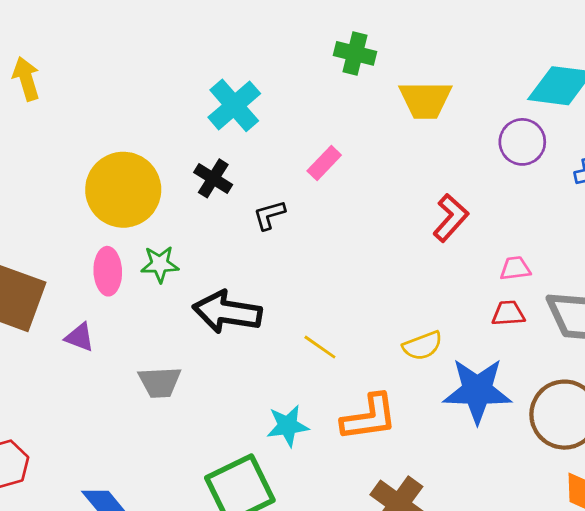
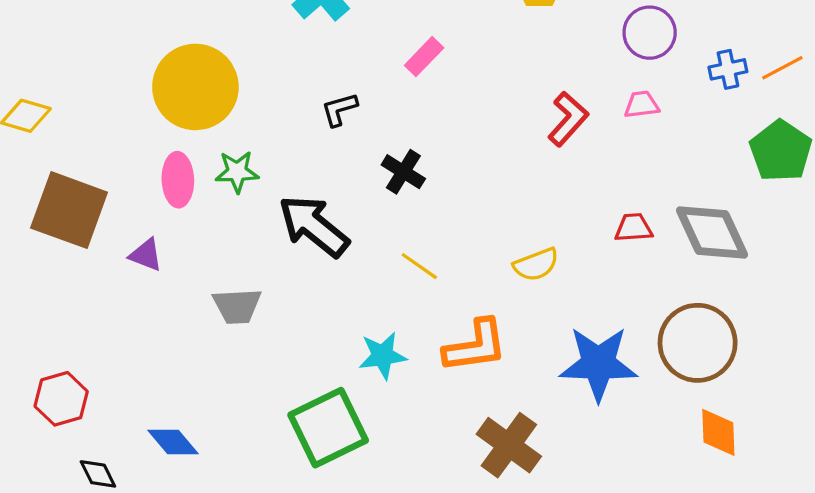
black cross: (213, 178) -> (403, 172), moved
black L-shape: (269, 215) -> (339, 109), moved
pink trapezoid: (515, 268) -> (642, 105), moved
black arrow: (227, 312) -> (314, 226), turned 30
blue star: (477, 391) -> (598, 364), moved

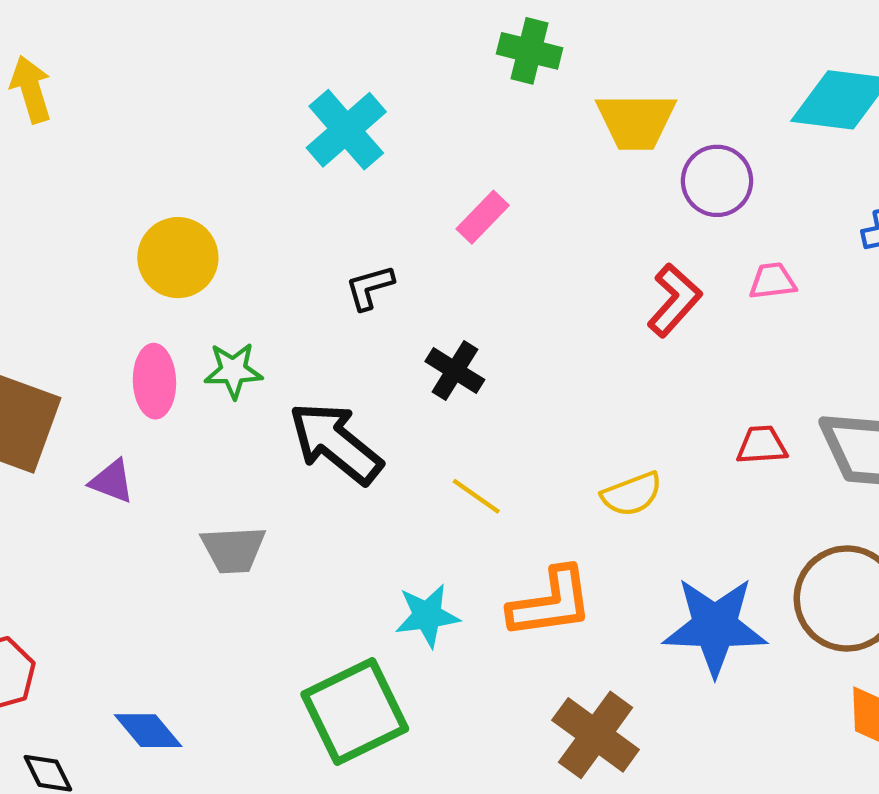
purple circle: (650, 33) -> (717, 181), moved
yellow circle: (195, 87) -> (178, 258), size x0.7

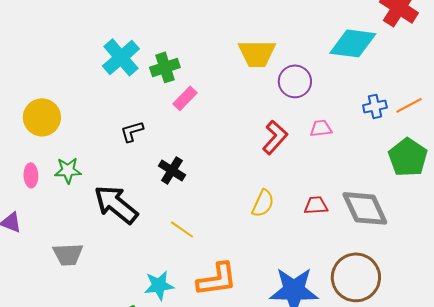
green cross: (530, 51) -> (165, 67), moved, turned -32
pink ellipse: (154, 381) -> (31, 175), size x0.7
yellow semicircle: (632, 494) -> (263, 203), moved, turned -44

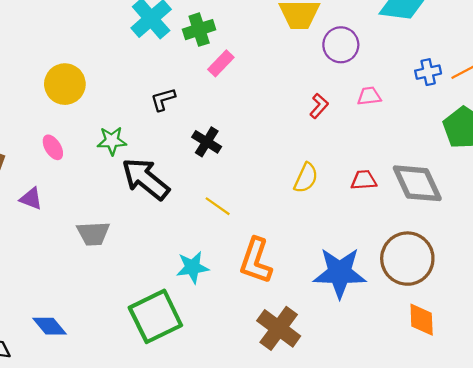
red L-shape: (275, 137) -> (319, 106), size x0.7
green star: (68, 170) -> (112, 141), moved
pink ellipse: (31, 175) -> (53, 147), turned -30
orange L-shape: (217, 279) -> (256, 261), turned 117

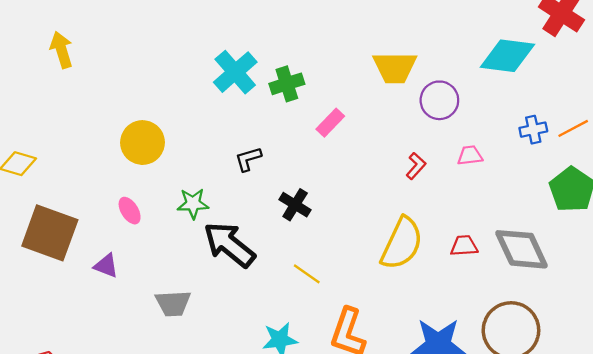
pink rectangle: (221, 63) -> (330, 123), moved
yellow semicircle: (306, 178) -> (402, 243), size x1.6

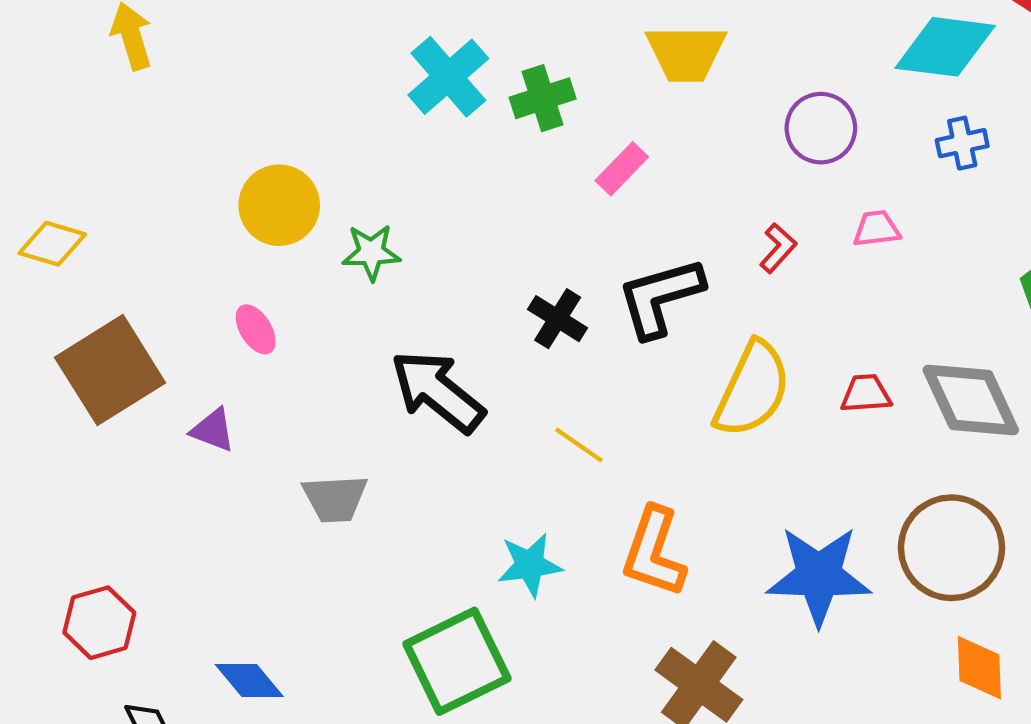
yellow trapezoid: (395, 67) -> (686, 53), moved
blue cross: (533, 130) -> (962, 143), moved
black L-shape: (248, 159) -> (660, 297), moved, size x1.8
green star: (193, 204) -> (371, 252), moved
brown square: (50, 233) -> (110, 370), turned 38

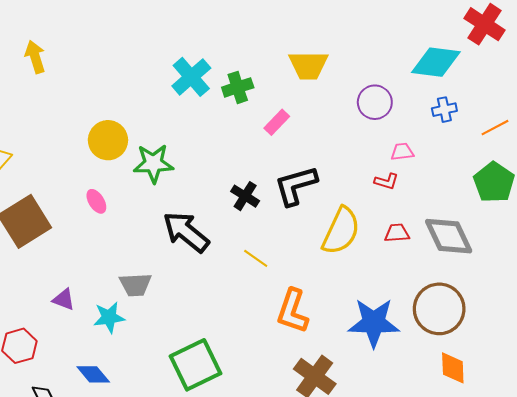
red L-shape: (778, 248) -> (386, 181), moved, turned 65
green star: (371, 252) -> (153, 163), size x1.4
purple triangle: (213, 430) -> (64, 299), moved
cyan star: (530, 565) -> (109, 317), moved

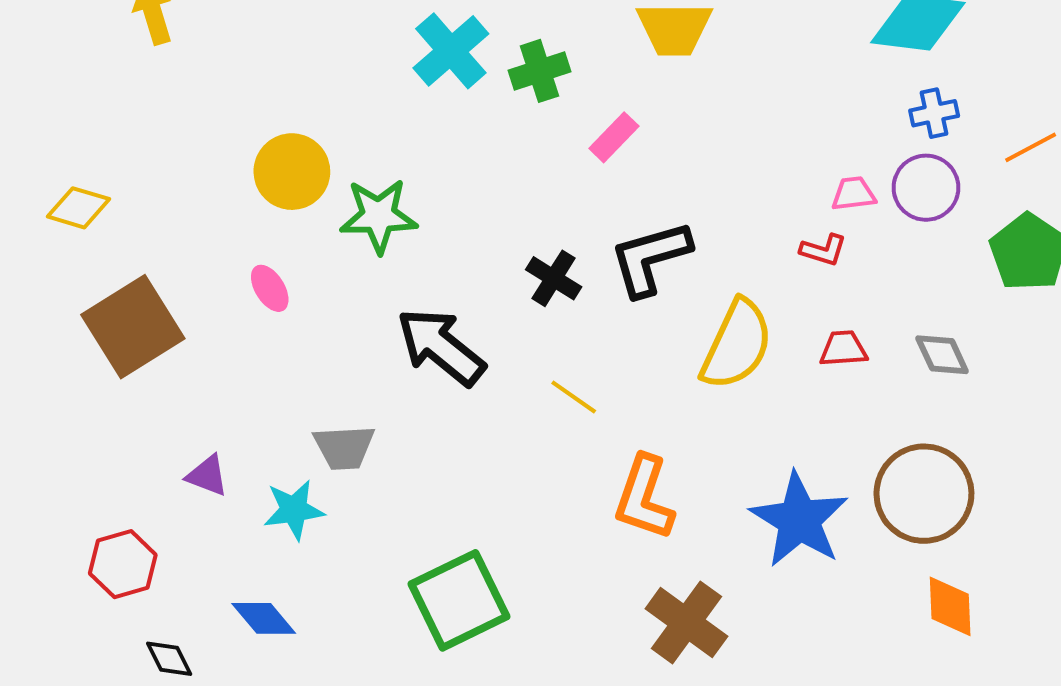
purple circle: (375, 102) -> (926, 188), moved
gray diamond: (449, 236) -> (942, 355), size x0.6
blue star: (374, 323) -> (799, 520), turned 30

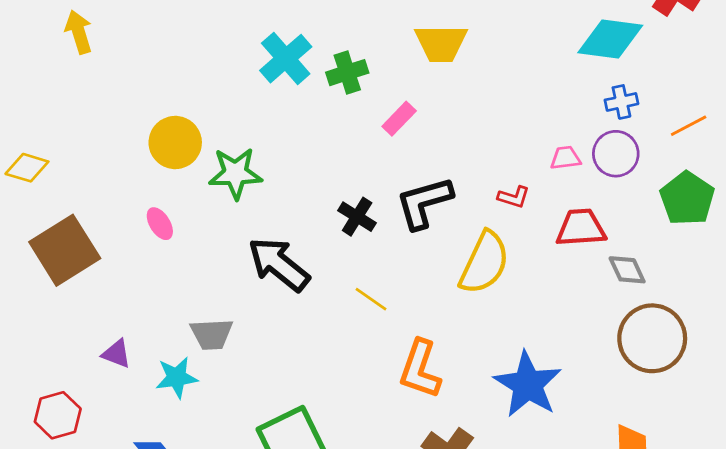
red L-shape: (823, 250) -> (514, 197), moved
red trapezoid: (843, 349) -> (581, 228), moved, size x1.5
brown circle: (924, 494) -> (652, 338), moved

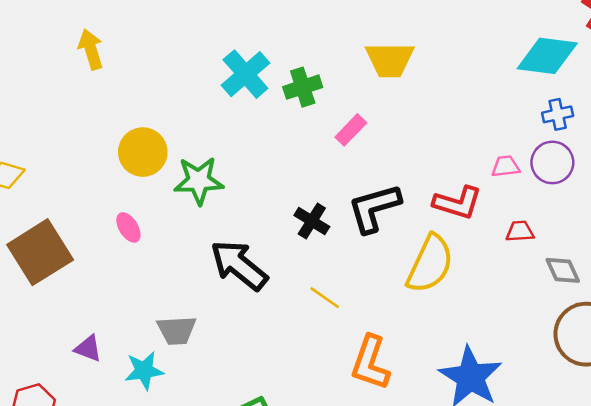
yellow arrow: (79, 32) -> (91, 49), moved
red L-shape: (514, 197) -> (457, 203), size x1.6
red trapezoid: (581, 228) -> (520, 231), size x0.6

